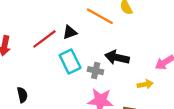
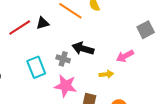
cyan rectangle: (70, 62) -> (36, 67), moved

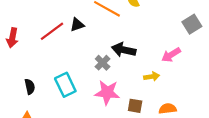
gray cross: (63, 59) -> (103, 63), turned 32
cyan rectangle: (36, 67) -> (65, 85), moved

